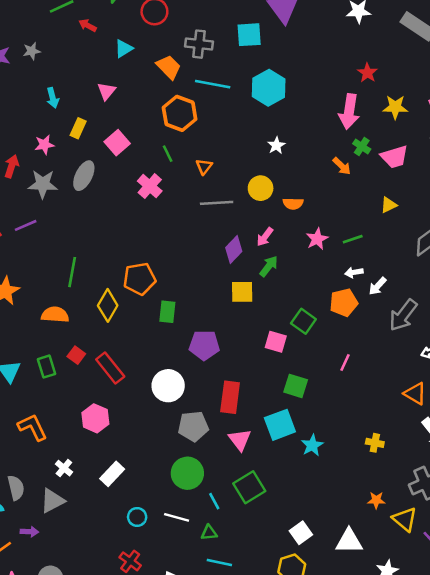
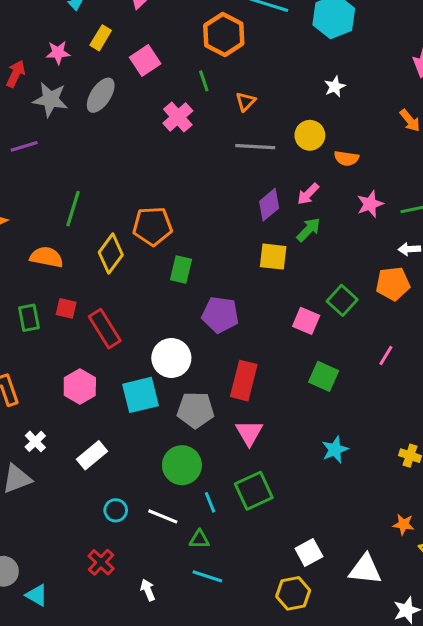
red square: (76, 355) -> (66, 308), turned -30
cyan square: (280, 425) -> (141, 395), moved

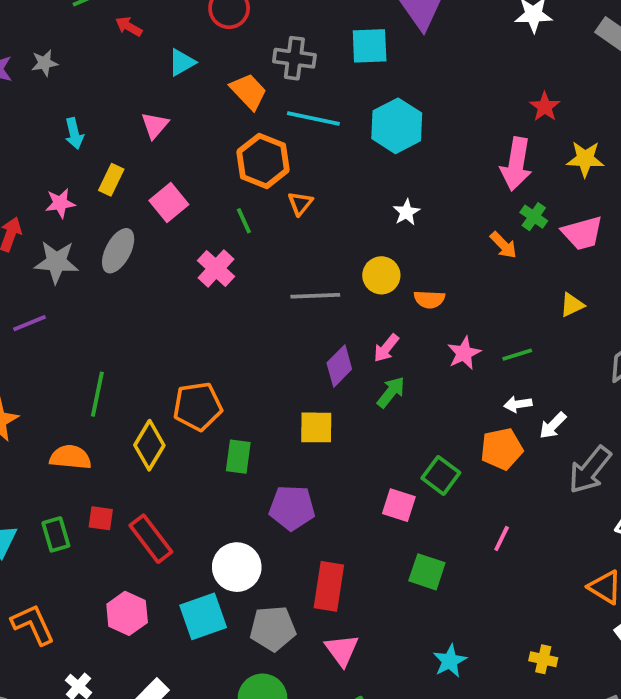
orange triangle: (245, 102) -> (300, 203), moved
yellow square: (273, 257) -> (316, 427), moved

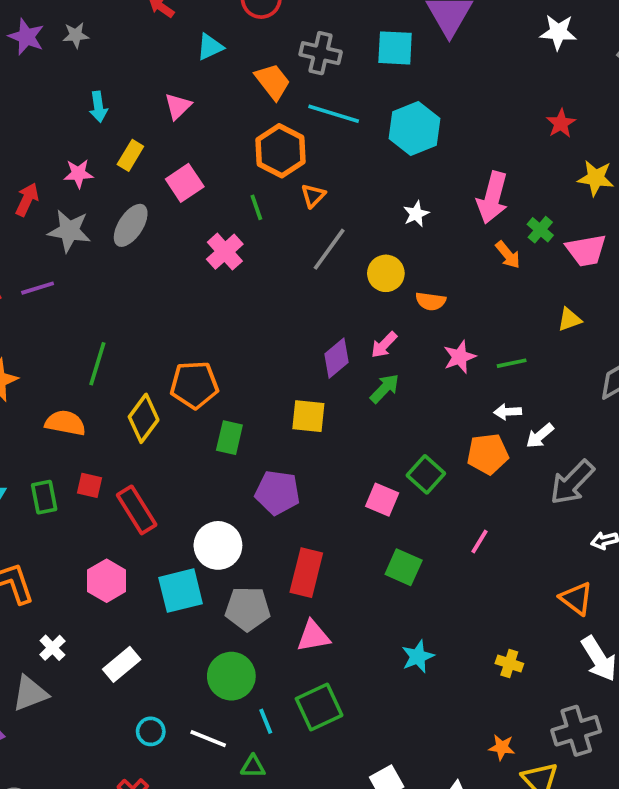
pink arrow: (516, 164) -> (492, 198), moved
gray line: (315, 296) -> (329, 249), moved, turned -57
pink triangle: (342, 650) -> (313, 636), turned 51

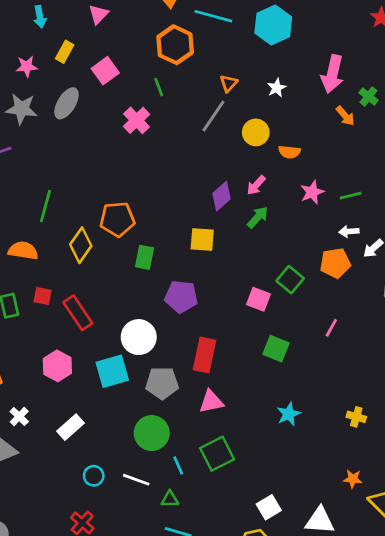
orange triangle: (313, 196) -> (229, 83), moved

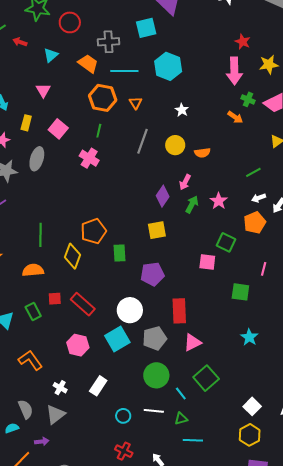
pink arrow: (332, 74) -> (234, 71), moved
orange triangle: (229, 83) -> (136, 103), moved
green line: (159, 87) -> (99, 131), turned 48
pink star: (312, 192) -> (219, 201), moved
green square: (276, 349) -> (240, 292), moved

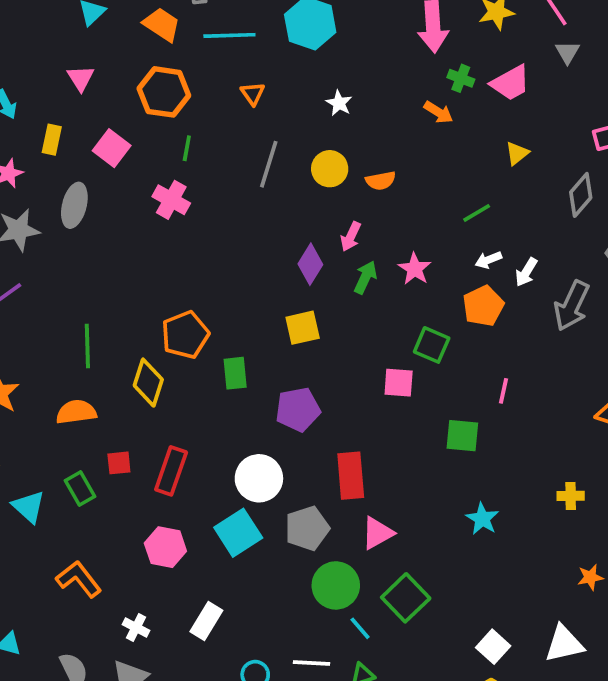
orange hexagon: (103, 98) -> (164, 92), moved
red rectangle: (83, 304) -> (171, 471), turned 70
green circle: (156, 375) -> (336, 585), moved

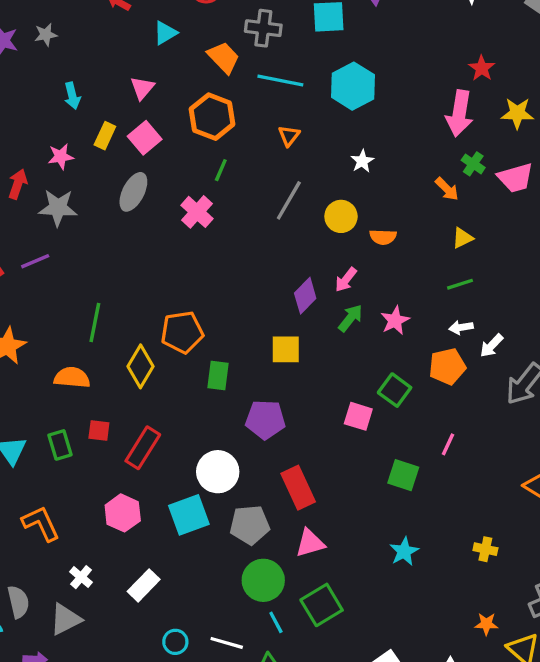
pink square: (112, 148) -> (145, 138), moved
yellow triangle: (517, 153) -> (463, 238), moved
gray ellipse: (74, 205) -> (133, 192), moved
red rectangle: (351, 476) -> (298, 488), turned -33

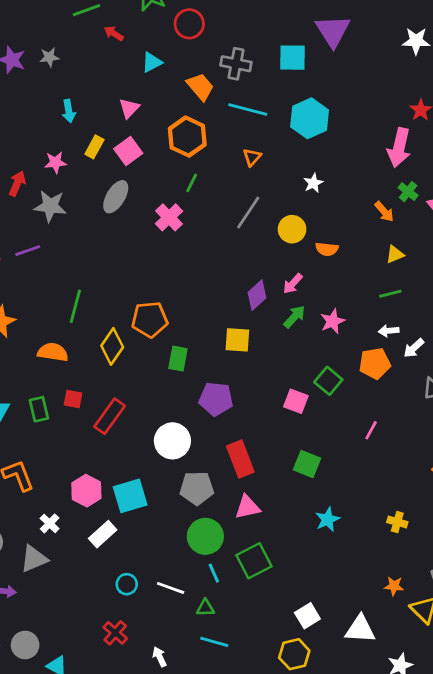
green square: (403, 475) -> (307, 464), moved
pink hexagon: (123, 513) -> (86, 491), moved
cyan square: (189, 515) -> (130, 496), moved

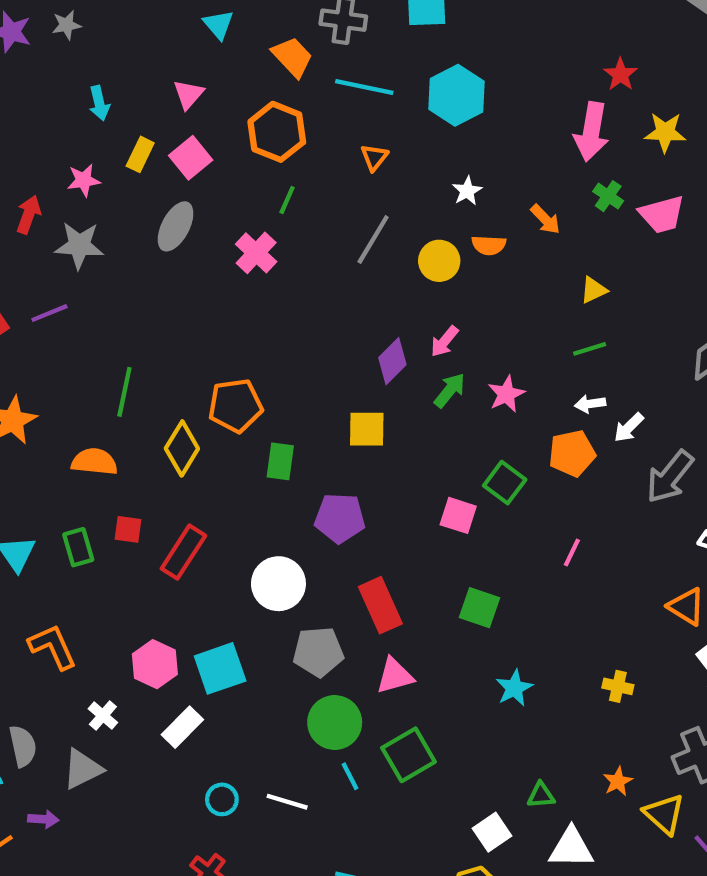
cyan triangle: (152, 62) -> (218, 25), turned -40
orange arrow: (384, 212) -> (545, 219), moved
orange semicircle: (327, 249) -> (489, 245), moved
orange star: (394, 586) -> (618, 781), turned -30
green triangle: (205, 608) -> (541, 795), moved

